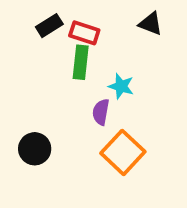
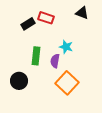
black rectangle: (49, 26) -> (28, 24), moved
green rectangle: (81, 62) -> (36, 56), moved

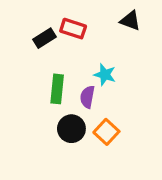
black circle: (19, 81) -> (71, 129), moved
orange square: (67, 83) -> (106, 132), size x0.7

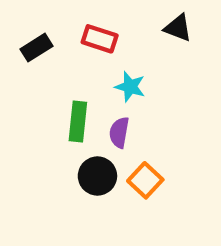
black rectangle: (44, 38) -> (36, 48), moved
cyan star: (105, 75) -> (130, 87), moved

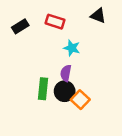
green rectangle: (78, 122) -> (43, 89), moved
black circle: (97, 176) -> (65, 91), moved

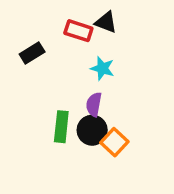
black triangle: (98, 16) -> (106, 22), moved
black rectangle: (20, 26) -> (32, 53), moved

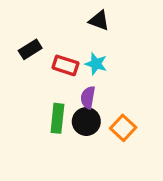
red rectangle: (78, 31) -> (65, 65), moved
orange square: (114, 142) -> (123, 128), moved

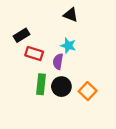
red rectangle: (65, 65) -> (34, 53), moved
purple semicircle: (88, 97) -> (58, 61), moved

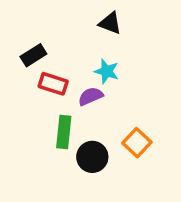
purple semicircle: (58, 61) -> (90, 96), turned 56
black circle: (61, 87) -> (92, 157), moved

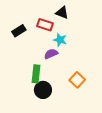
red rectangle: (53, 84) -> (45, 25), moved
black circle: (92, 157) -> (43, 90), moved

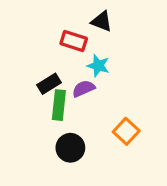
black rectangle: (19, 31) -> (49, 84), moved
green rectangle: (36, 74) -> (59, 105), moved

